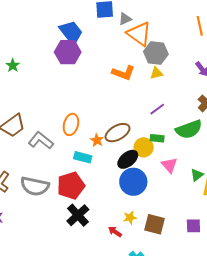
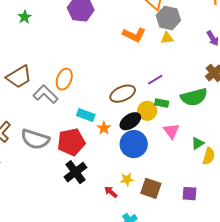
purple line: (157, 109) -> (155, 80), moved
orange ellipse: (71, 124) -> (64, 79), moved
orange star: (97, 140) -> (104, 128), moved

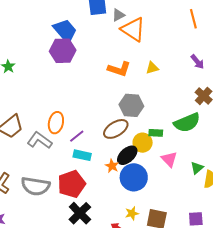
gray hexagon: (168, 18) -> (131, 105), moved
purple line: (155, 80) -> (77, 136), moved
orange star: (104, 128) -> (112, 166), moved

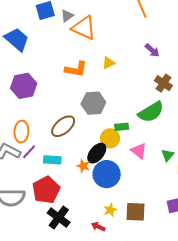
purple hexagon: (63, 51) -> (24, 86), moved
brown ellipse: (116, 129) -> (63, 126), moved
purple line: (77, 136) -> (29, 152), moved

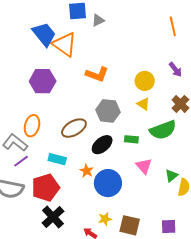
orange triangle: (84, 28) -> (65, 44), moved
yellow triangle: (108, 63) -> (143, 104), moved, turned 48
yellow circle: (110, 138) -> (145, 81), moved
purple line: (29, 152) -> (21, 161), moved
black ellipse: (97, 153) -> (102, 145), moved

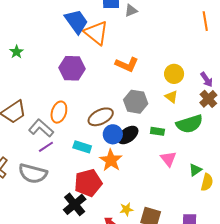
purple arrow: (175, 70) -> (207, 80), moved
orange star: (87, 171) -> (111, 160), size x1.6
blue circle: (108, 183) -> (113, 134), moved, size x0.7
red pentagon: (46, 188) -> (88, 183), moved

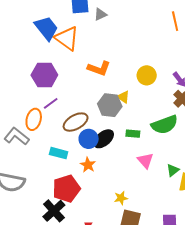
yellow triangle: (171, 97) -> (123, 97), moved
purple line: (46, 147) -> (51, 103), moved
orange star: (111, 160) -> (88, 165), size x0.7
yellow star: (126, 209) -> (121, 198), moved

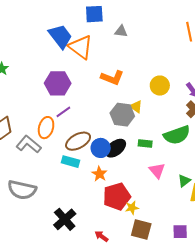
gray triangle: (100, 14) -> (121, 31), moved, turned 32
brown ellipse: (76, 122) -> (78, 141), moved
red pentagon: (66, 189) -> (117, 196), moved

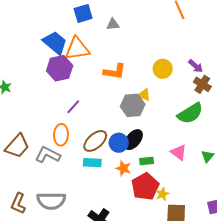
orange triangle: (81, 47) -> (77, 49), turned -32
purple hexagon: (58, 83) -> (60, 68), moved
purple line: (63, 112) -> (73, 107), moved
green rectangle: (145, 144) -> (147, 161), moved

